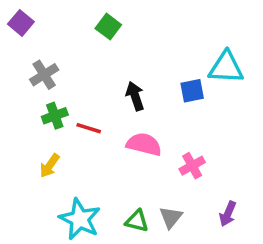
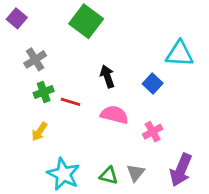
green square: (108, 27) -> (86, 21), size x1.6
blue square: (192, 91) -> (153, 84), moved, turned -36
purple arrow: (228, 214) -> (181, 170), size x1.6

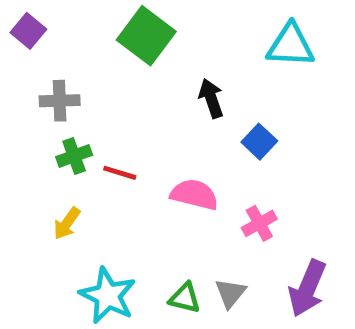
cyan triangle: (180, 54) -> (291, 45), moved
gray cross: (35, 59) -> (60, 101), turned 30
black arrow: (107, 76) -> (211, 98), moved

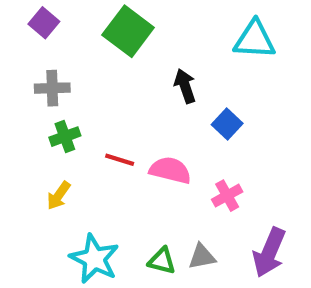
purple square: (28, 31) -> (44, 23), moved
red line: (120, 173) -> (120, 160), moved
gray triangle: (230, 293) -> (202, 257), turned 40

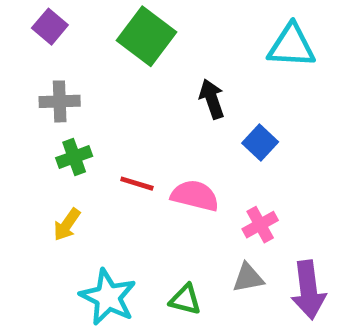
purple arrow: (269, 252) -> (308, 290), turned -30
gray triangle: (202, 257) -> (248, 278), moved

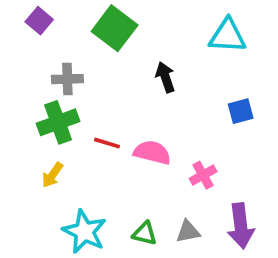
gray cross: (60, 101) -> (67, 79), moved
blue square: (260, 142) -> (241, 111), moved, turned 32
green cross: (74, 157) -> (58, 122), size x1.5
gray triangle: (248, 278) -> (188, 232), moved

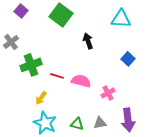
gray cross: (67, 79) -> (11, 42), moved, turned -35
blue square: (241, 111) -> (128, 59), turned -32
yellow arrow: (52, 175) -> (41, 98), moved

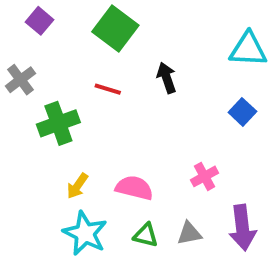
cyan triangle: (121, 19) -> (248, 49), moved
red line: (57, 76) -> (108, 89), moved
pink semicircle: (81, 81) -> (134, 188), moved

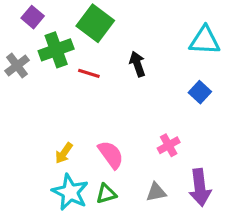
green cross: (58, 123) -> (56, 50), moved
pink semicircle: (134, 188) -> (111, 155), turned 40
green triangle: (146, 235) -> (106, 194), moved, turned -30

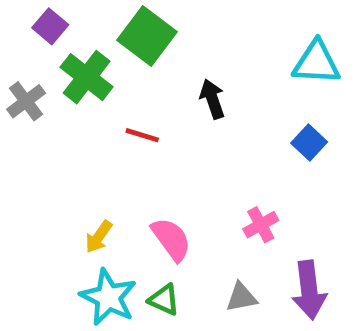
green cross: (56, 50) -> (87, 77), turned -32
red line: (89, 73) -> (142, 135), moved
green triangle: (106, 194) -> (164, 300), turned 40

